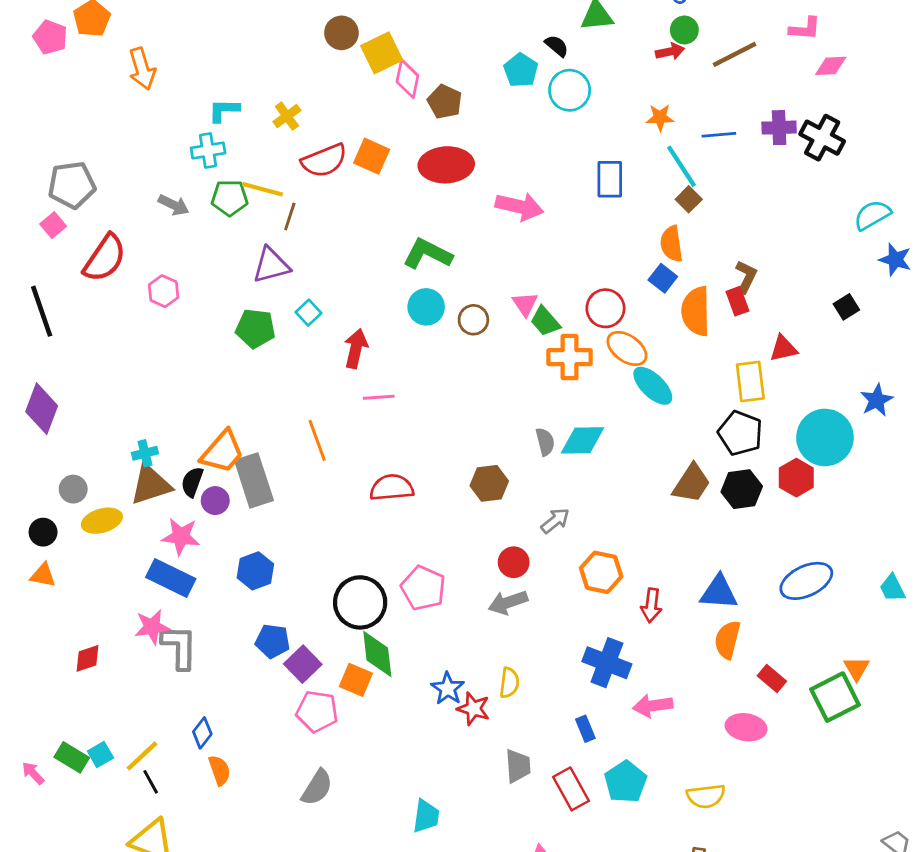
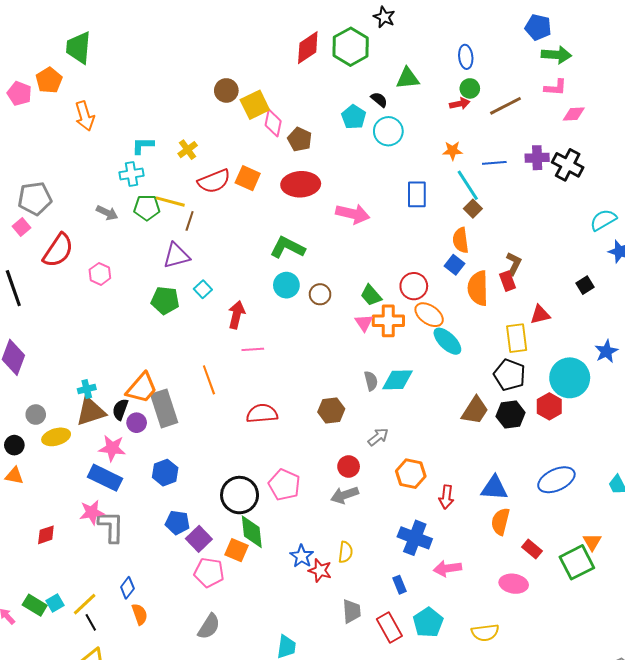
pink triangle: (525, 304) -> (364, 323), moved

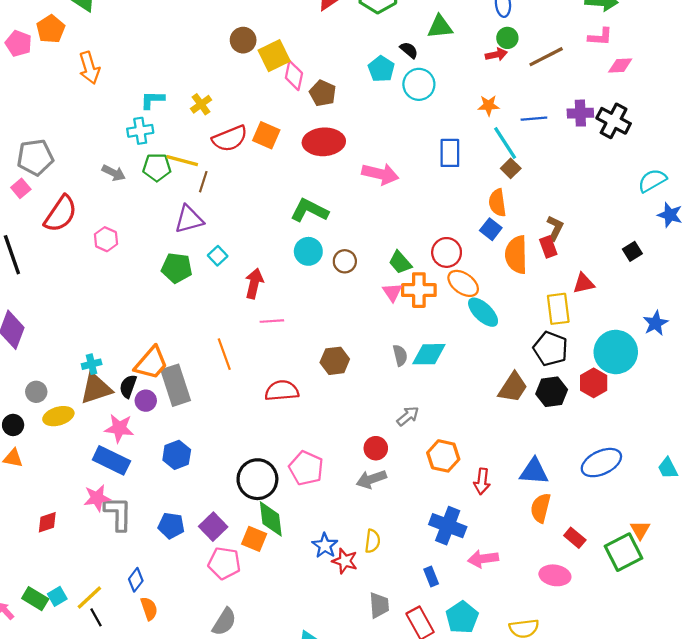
brown hexagon: (331, 410) -> (335, 361), moved
blue pentagon: (177, 523) -> (171, 526), moved

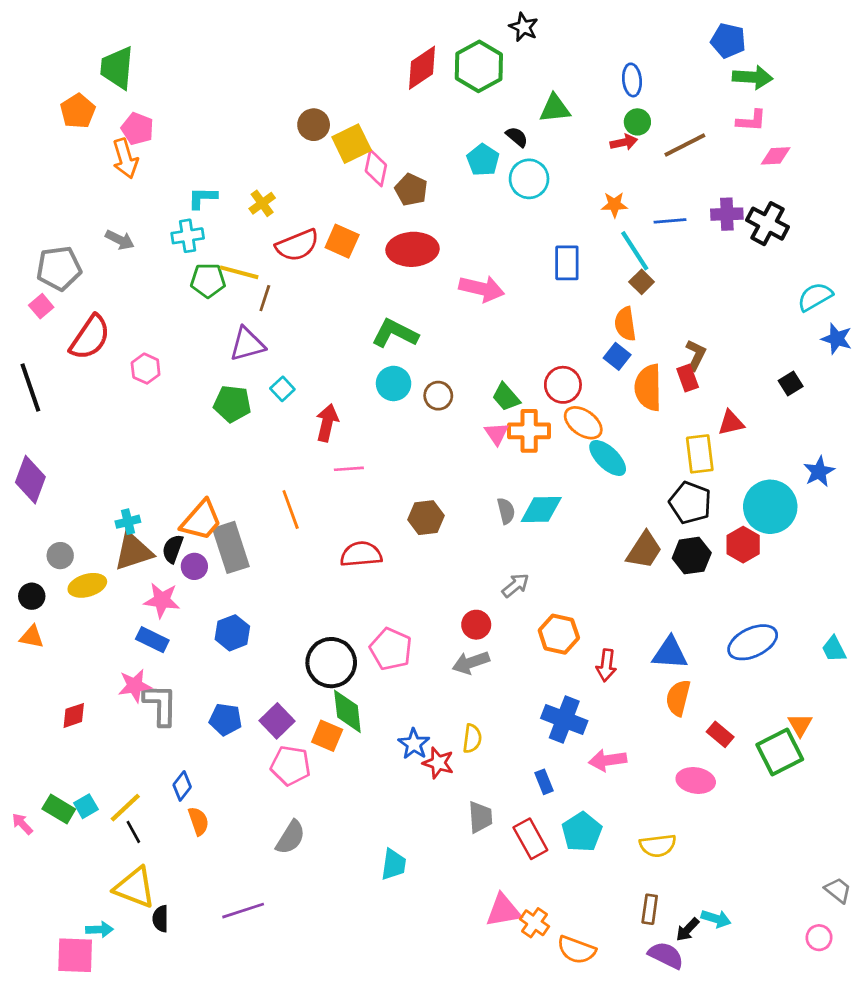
pink pentagon: (19, 43) -> (137, 129), moved
gray arrow: (114, 173) -> (120, 240), moved
blue rectangle: (111, 460) -> (152, 640), size x0.7

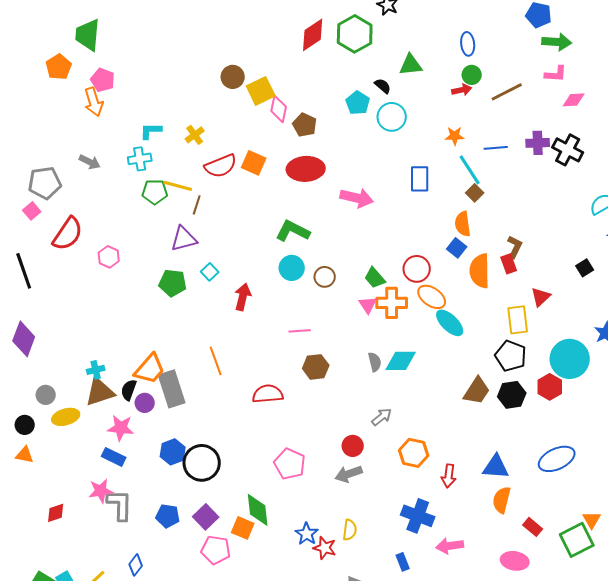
red triangle: (731, 423) -> (541, 297), turned -30
pink line: (349, 469) -> (300, 331), moved
black circle: (331, 663) -> (202, 463), moved

